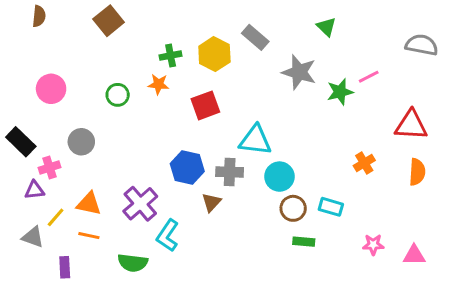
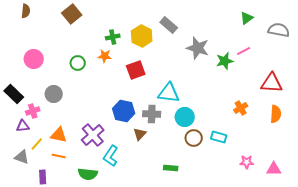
green triangle: (326, 27) -> (247, 18), moved, turned 40
green rectangle: (304, 242) -> (171, 168), moved

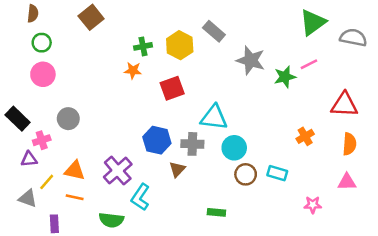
green triangle: (247, 18) -> (313, 22), size x1.6
green circle: (78, 63) -> (42, 43), moved
pink triangle: (274, 169) -> (347, 182), moved

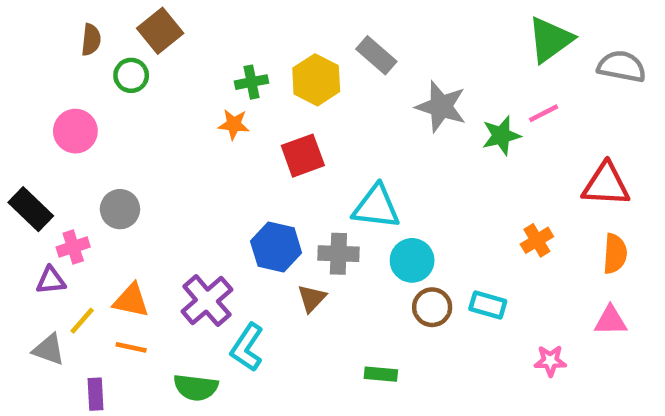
brown semicircle: (33, 13) -> (91, 40), moved
green circle: (42, 43) -> (131, 75), moved

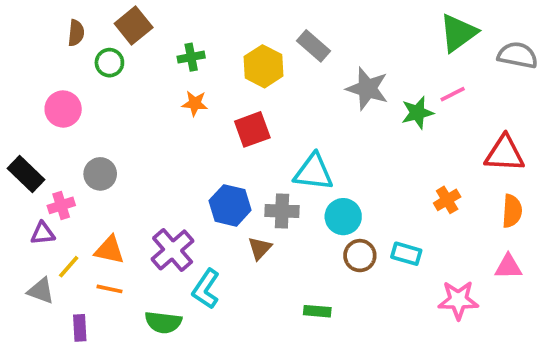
green cross: (252, 82) -> (191, 57), moved
pink star: (550, 361) -> (458, 300), size x1.5

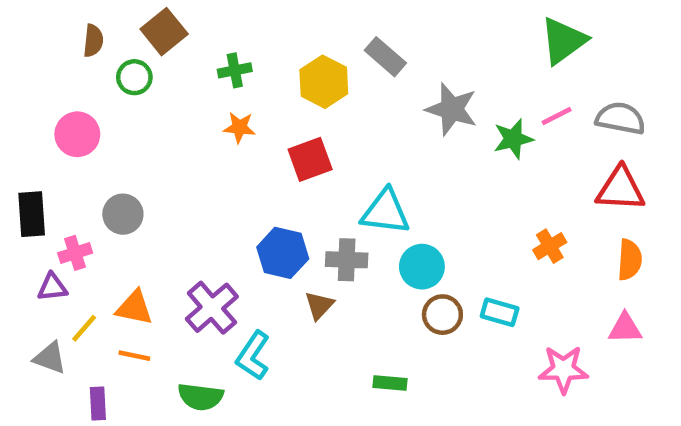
gray semicircle: (518, 55) -> (620, 118), moved
black rectangle: (26, 174) -> (32, 214), turned 42

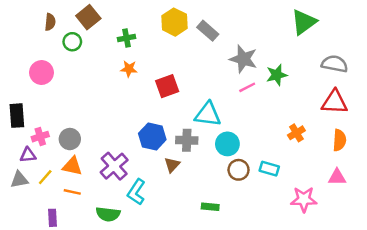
yellow hexagon: (324, 82) -> (174, 22), moved
pink line: (557, 116) -> (247, 87), moved
gray circle: (123, 214) -> (70, 139), moved
gray triangle: (50, 358) -> (19, 180), moved, turned -30

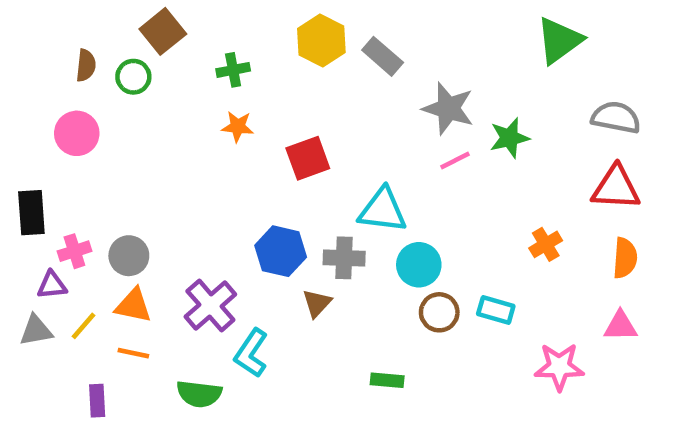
brown semicircle: (50, 22) -> (86, 65), moved

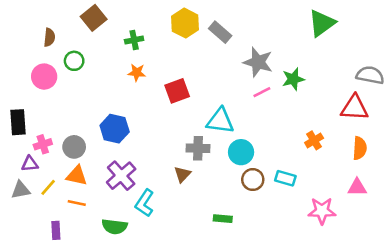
green circle: (133, 77) -> (74, 61), moved
gray semicircle: (616, 117) -> (370, 75), moved
blue hexagon: (281, 251) -> (115, 129), moved

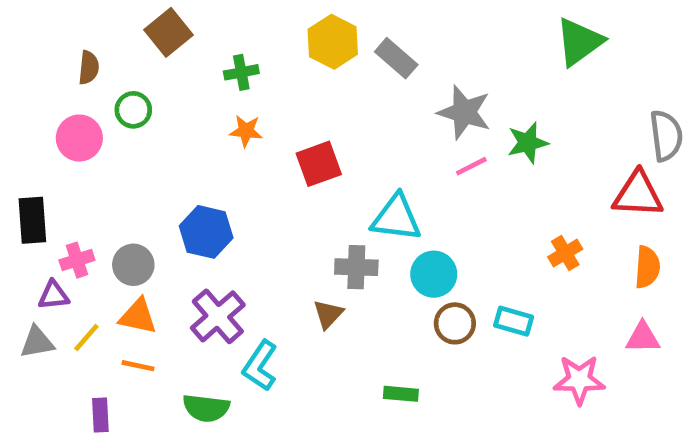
gray semicircle: (370, 75) -> (666, 136), turned 72

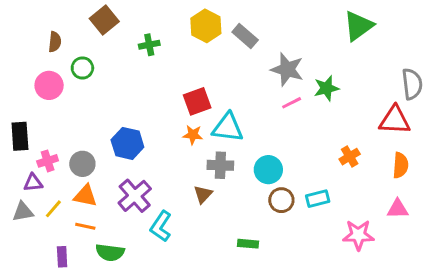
orange star: (246, 131) -> (193, 135), moved
cyan triangle: (396, 218) -> (228, 128), moved
cyan rectangle: (514, 321) -> (318, 199), turned -30
green semicircle: (206, 408) -> (110, 252), moved

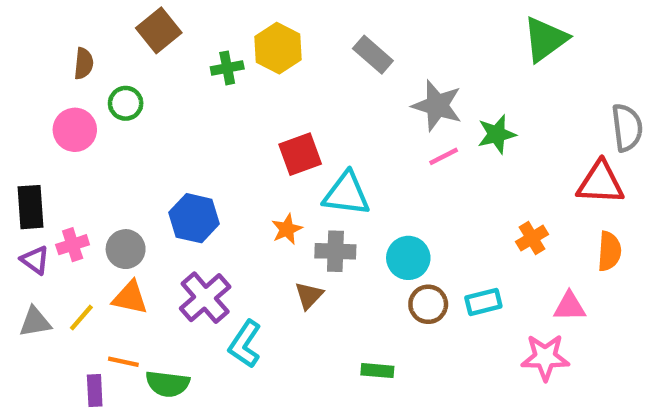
yellow hexagon: (206, 26) -> (278, 48), moved
orange star: (193, 135) -> (287, 229), moved, turned -30
purple triangle: (33, 183) -> (35, 260), moved, turned 42
pink triangle: (398, 209) -> (570, 306), moved
orange line: (85, 226) -> (123, 362), moved

